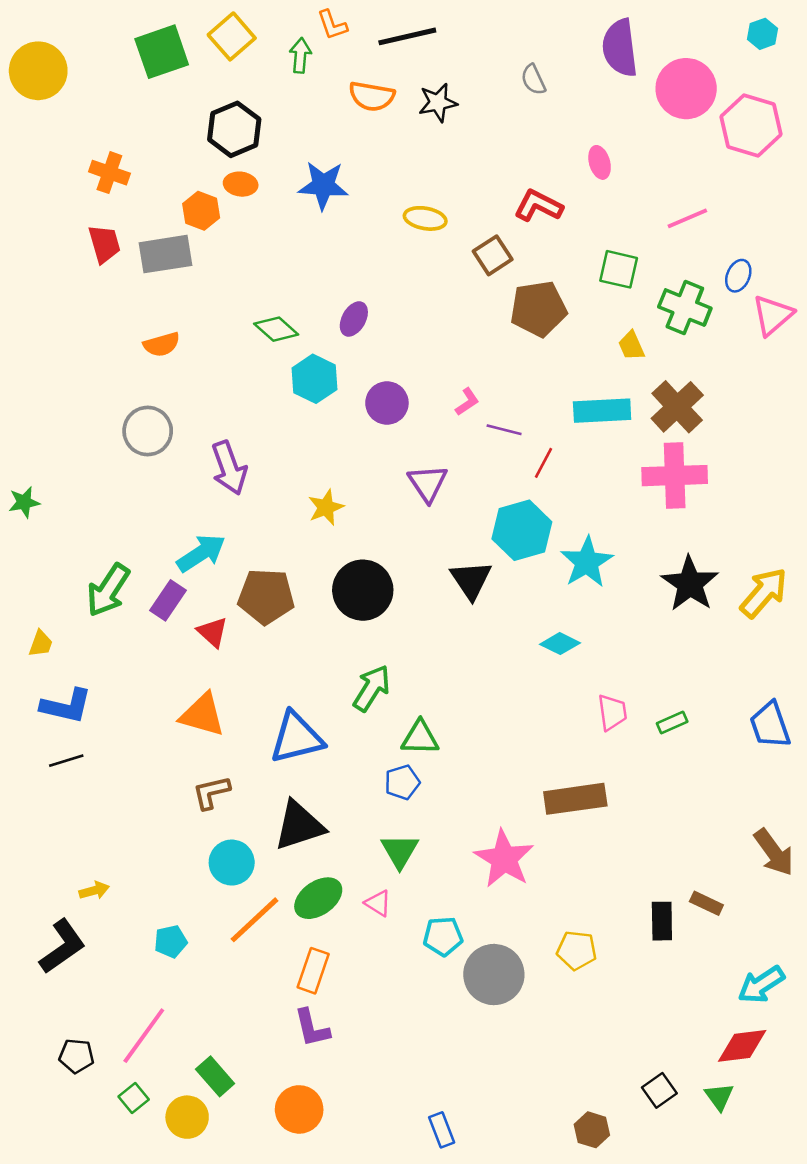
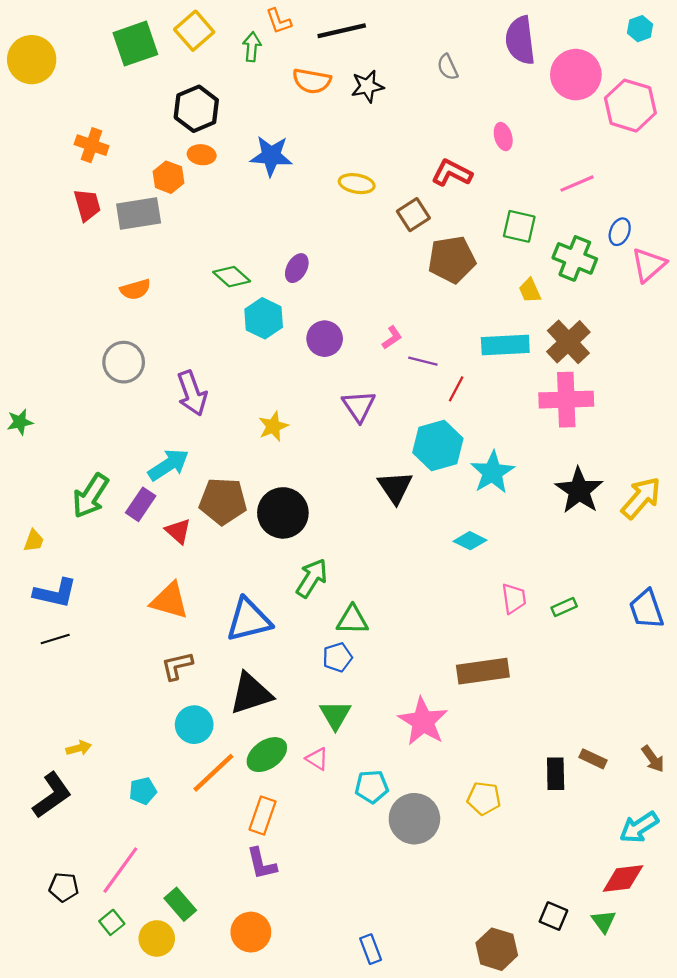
black circle: (363, 590) -> (283, 513), moved
brown arrow: (774, 852) -> (653, 759), moved, size x0.7
black square: (659, 1090) -> (553, 916), turned -32
brown hexagon: (592, 1130) -> (497, 949), size x1.4

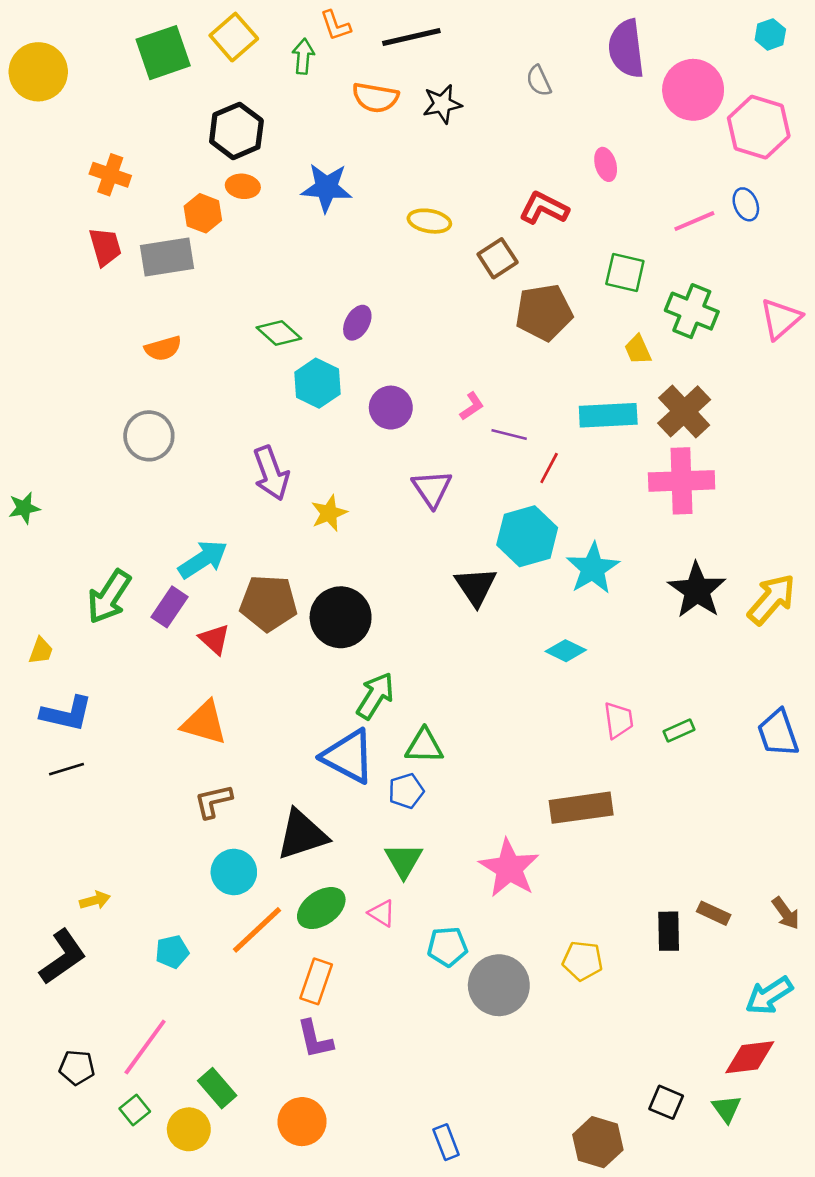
blue ellipse: (620, 232) -> (746, 204), moved, turned -45
purple arrow: (192, 393) -> (271, 473), moved
blue triangle: (249, 620) -> (348, 756), moved, turned 42

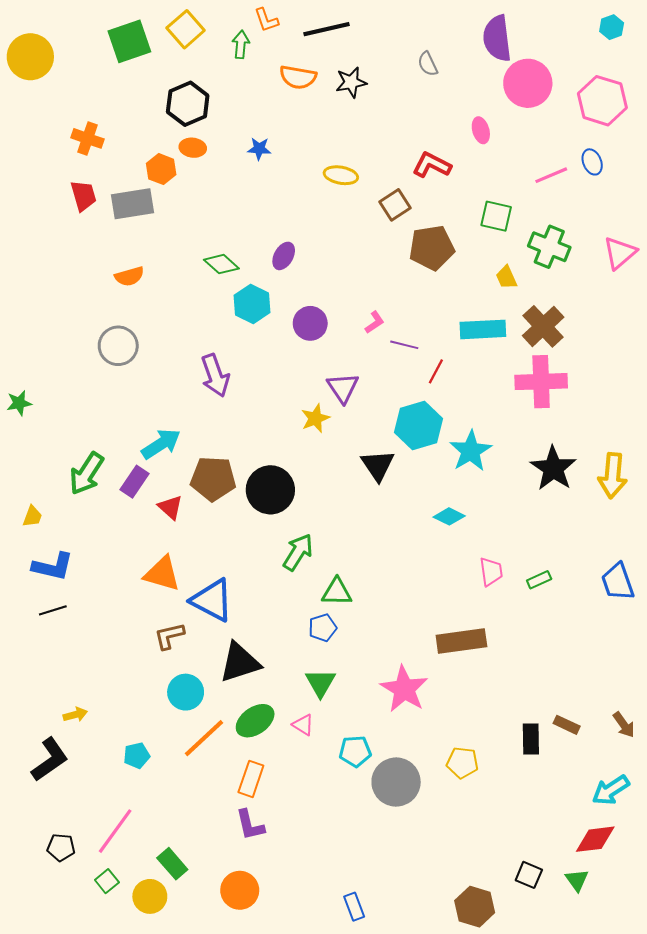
pink circle: (693, 90) -> (528, 83), moved
blue star: (326, 188) -> (259, 149), size x0.6
yellow star: (329, 513) -> (315, 418), moved
yellow arrow: (772, 599) -> (613, 476), turned 144
blue triangle: (348, 756) -> (212, 600), moved

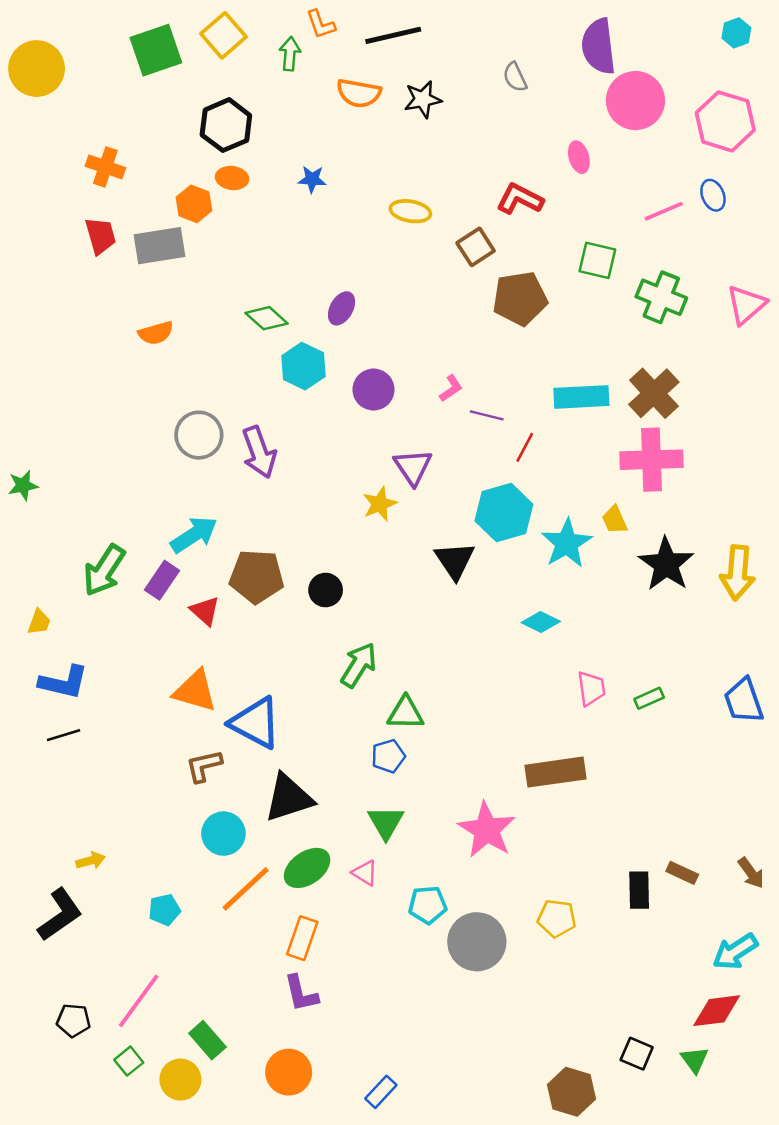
yellow trapezoid: (506, 277) -> (615, 520), moved
gray circle: (118, 346) -> (199, 435), moved
black circle: (270, 490) -> (326, 590), size x0.6
blue rectangle: (354, 907) -> (381, 1092), moved, turned 64

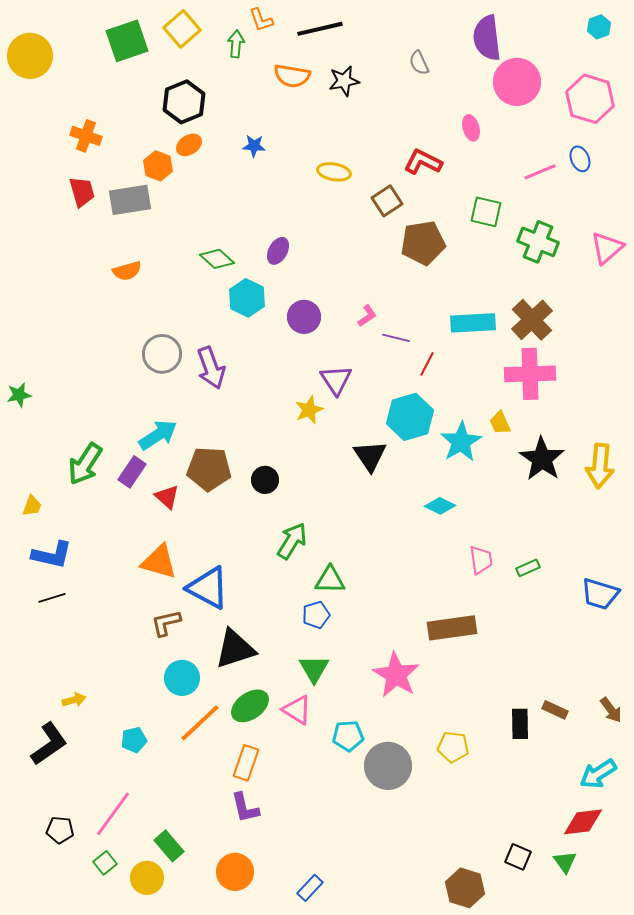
orange ellipse: (232, 178) -> (189, 145), turned -40
blue trapezoid: (744, 701) -> (600, 594), moved, turned -54
pink triangle: (365, 873) -> (297, 710), size x1.4

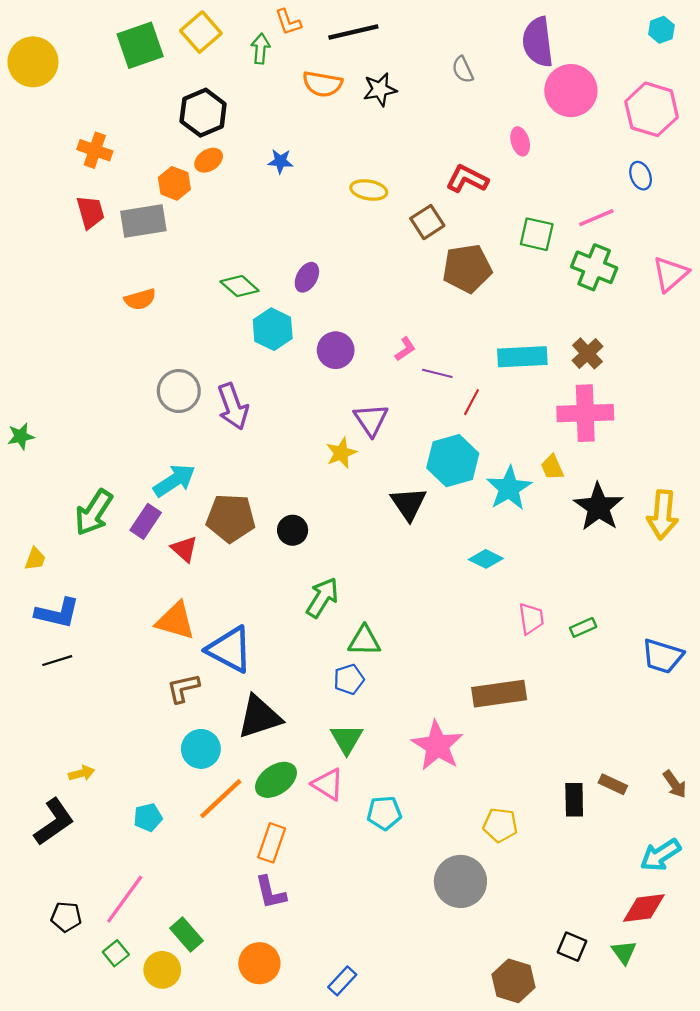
pink line: (540, 172) -> (596, 218), moved
brown cross: (532, 320) -> (587, 353), size x0.7
gray circle: (388, 766) -> (460, 881), moved

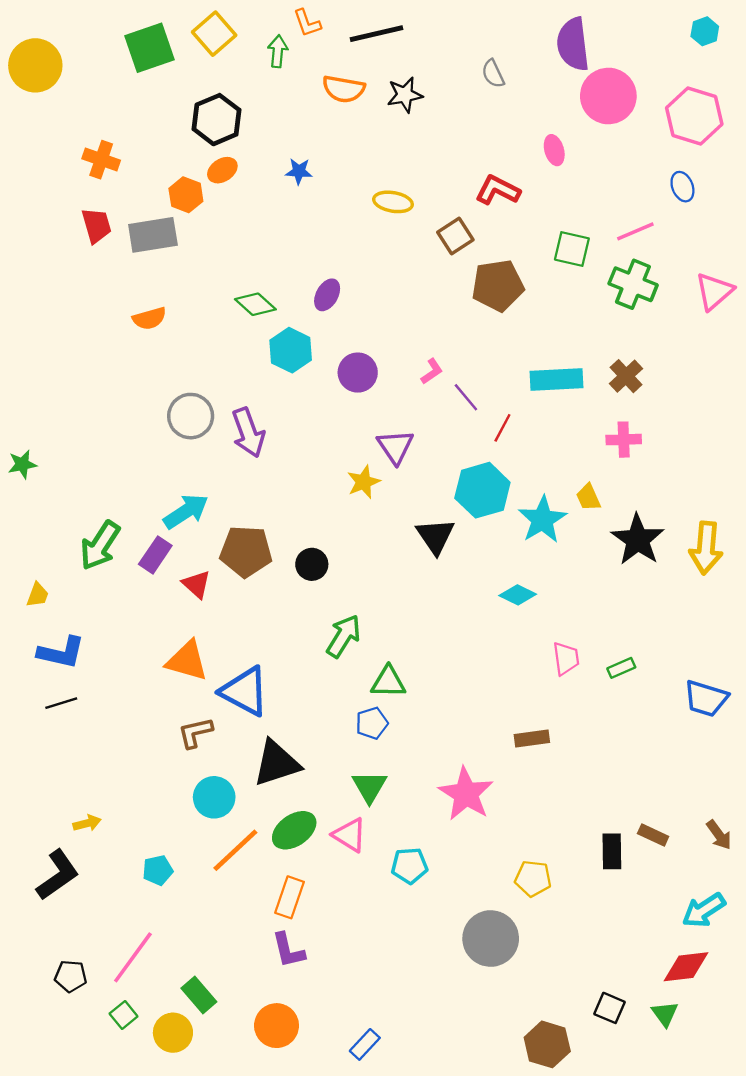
purple line: (437, 373) -> (466, 397), turned 36
pink cross: (585, 413) -> (624, 440), size x0.6
brown rectangle: (499, 694) -> (532, 738), size x0.6

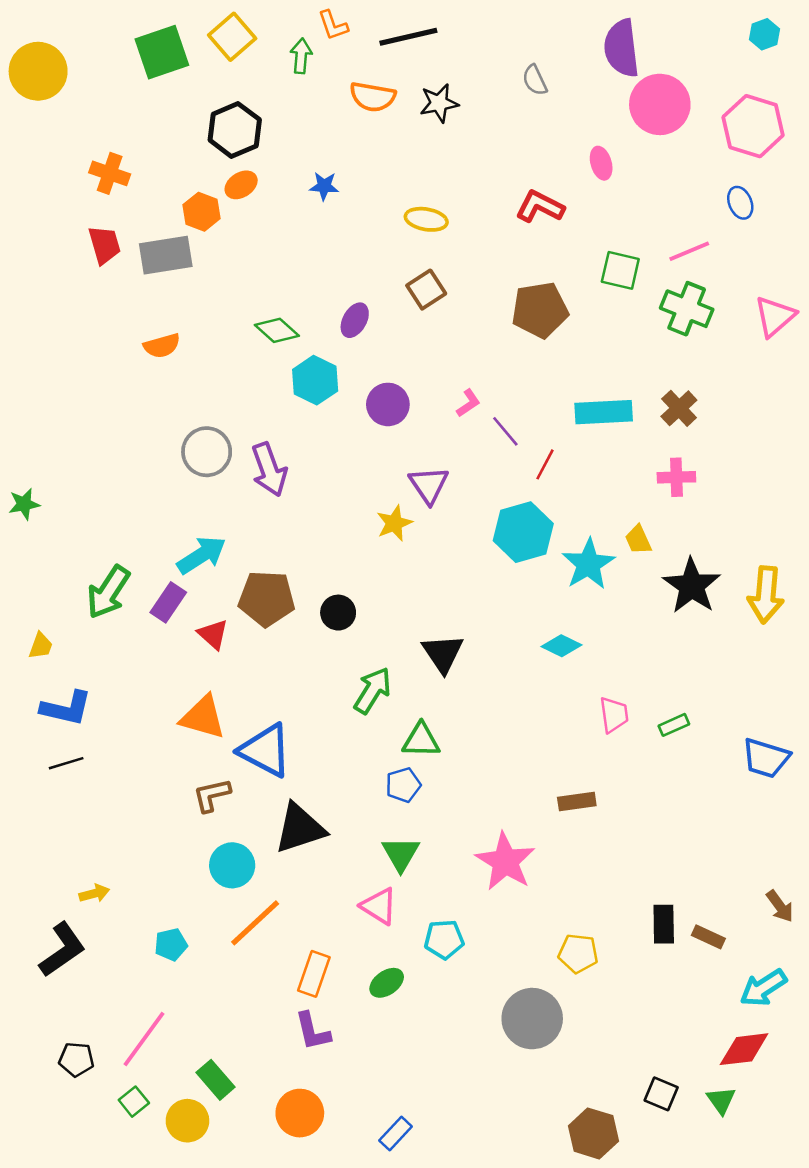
brown square: (455, 236) -> (426, 290), moved
black triangle: (435, 536) -> (443, 653), moved
green ellipse: (294, 830) -> (387, 983), moved, size x0.7
brown rectangle: (653, 835) -> (708, 937), moved

